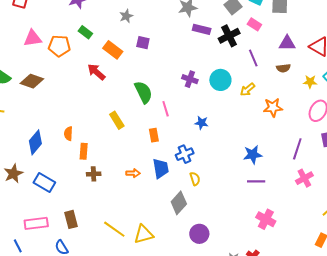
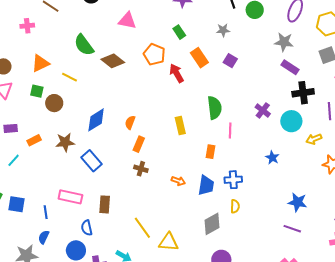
black cross: (229, 36) -> (303, 93), moved
orange pentagon: (59, 46) -> (154, 54), moved
blue star: (201, 123) -> (272, 158), moved

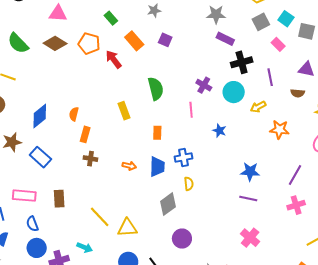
brown diamond: (113, 61) -> (55, 43), moved
pink line: (230, 131) -> (191, 110), moved
blue semicircle: (87, 228) -> (32, 224), moved

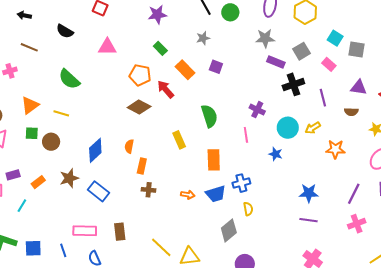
gray square: (261, 22) -> (301, 51), moved
brown diamond: (55, 43) -> (139, 107), moved
cyan circle: (234, 92) -> (288, 128), moved
orange rectangle: (157, 133) -> (214, 160), size x1.5
blue trapezoid: (157, 167) -> (216, 194), turned 75

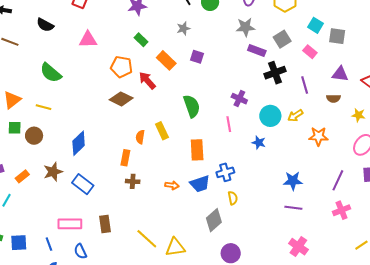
orange semicircle: (129, 146) -> (140, 137), moved

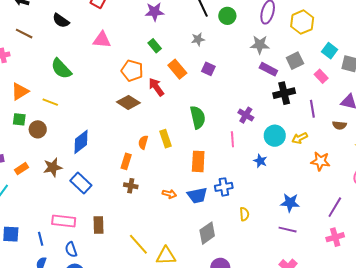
yellow semicircle: (233, 198) -> (244, 214), moved

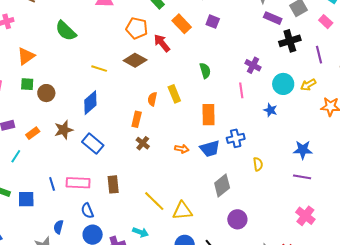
yellow line: (50, 102) -> (99, 69), moved
green semicircle: (198, 117) -> (205, 71), size x0.7
brown cross: (131, 186) -> (143, 143), turned 32
blue line: (41, 239) -> (52, 184), moved

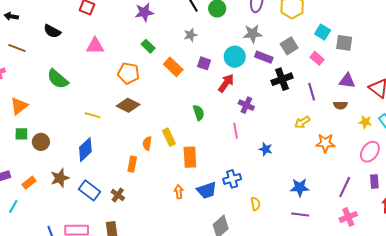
red arrow: (162, 43) -> (226, 83), moved, turned 78
cyan circle: (283, 84) -> (235, 57), moved
orange rectangle: (208, 115) -> (190, 157), moved
brown cross: (143, 143) -> (118, 195), moved
orange arrow: (182, 149) -> (179, 192), turned -104

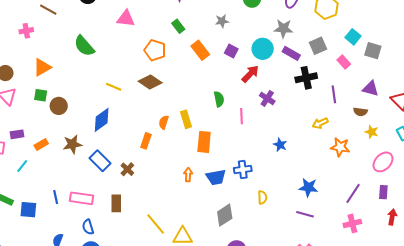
yellow star: (365, 122) -> (372, 132), moved
pink line: (236, 131) -> (242, 116), moved

